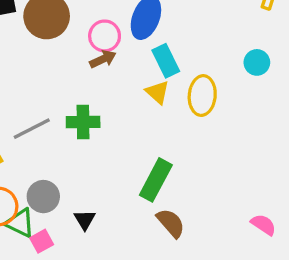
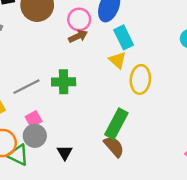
yellow ellipse: (202, 96) -> (140, 79), moved
brown semicircle: (171, 223) -> (114, 147), moved
pink square: (42, 241) -> (34, 119), moved

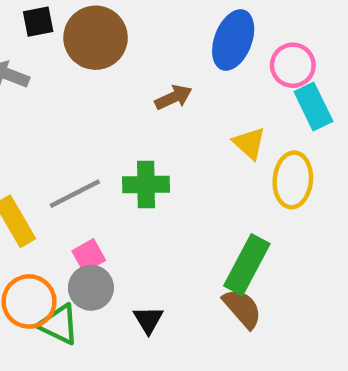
pink circle: (79, 19) -> (293, 65), moved
cyan rectangle: (124, 37) -> (313, 107), moved

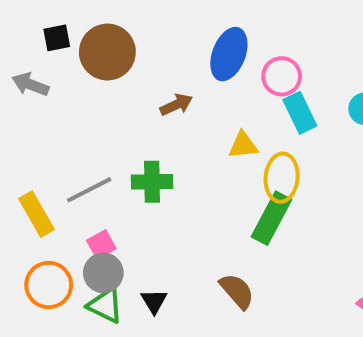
yellow triangle: (249, 143) -> (243, 145), turned -48
green rectangle: (247, 265) -> (271, 218), moved
green triangle: (59, 324) -> (105, 305), moved

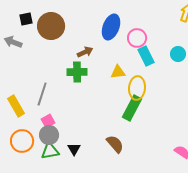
green cross: (152, 182) -> (77, 72), moved
gray line: (89, 190) -> (42, 94), turned -45
green triangle: (105, 305) -> (50, 151), turned -36

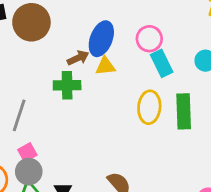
blue ellipse: (111, 27) -> (101, 39), moved
yellow triangle: (118, 72) -> (105, 66), moved
green rectangle: (132, 108) -> (184, 111), moved, turned -30

